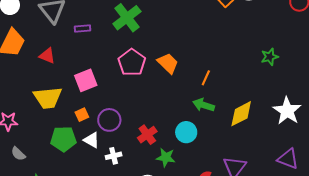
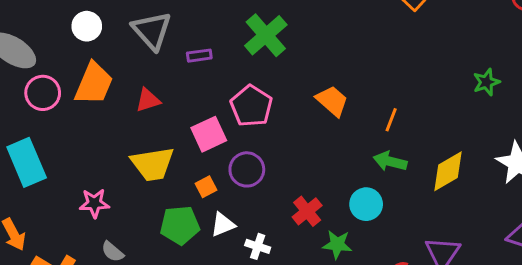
red triangle: (47, 56) -> (148, 100), turned -36
pink pentagon: (132, 62) -> (251, 106), moved
purple circle: (109, 120) -> (247, 169), moved
white triangle: (92, 140) -> (223, 225), turned -48
white cross: (114, 156) -> (258, 246), turned 35

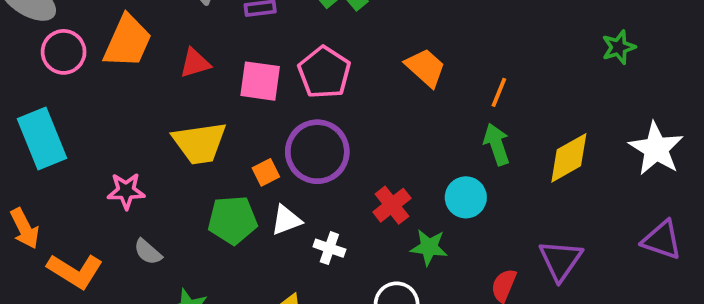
pink square: (209, 134) -> (260, 81), moved, turned 32
green arrow: (390, 161) -> (497, 144), turned 56
purple circle: (247, 169) -> (317, 152), size x1.4

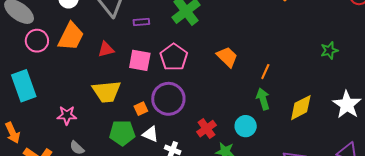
white triangle: (286, 220) -> (151, 134), turned 42

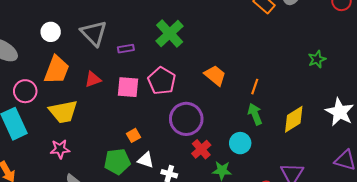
pink circle: (37, 41) -> (25, 91), moved
yellow trapezoid: (107, 92) -> (63, 112), moved
purple circle: (168, 99) -> (186, 119), moved

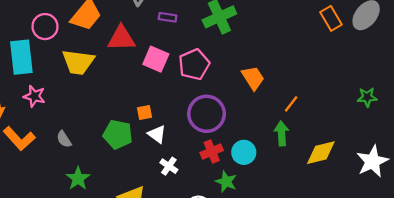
red triangle: (93, 79) -> (121, 38), size x1.5
cyan circle: (240, 143) -> (244, 152), moved
pink star: (60, 149) -> (34, 96), moved
white triangle: (146, 160) -> (157, 134), moved

